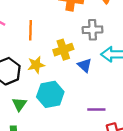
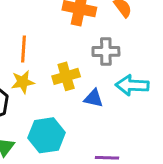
yellow star: (36, 65) -> (23, 82), moved
blue triangle: (85, 65) -> (94, 98), turned -32

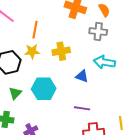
gray cross: (106, 51) -> (98, 32), moved
blue triangle: (94, 98) -> (82, 76), moved

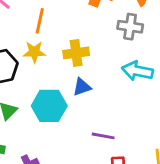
blue triangle: (82, 76) -> (82, 87), moved, turned -40

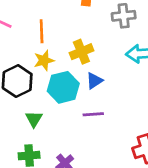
cyan hexagon: (49, 106) -> (63, 87), moved
purple line: (103, 136) -> (93, 114), moved

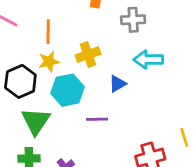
blue triangle: (94, 81) -> (117, 84), moved
green triangle: (34, 119) -> (36, 121), size x1.6

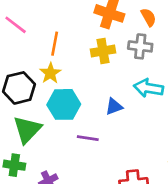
yellow cross: (88, 55) -> (103, 51), moved
yellow star: (49, 62) -> (50, 73), turned -30

